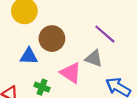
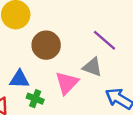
blue triangle: (29, 56) -> (19, 79), moved
pink triangle: (71, 73) -> (67, 83), turned 40

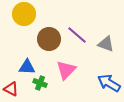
purple line: (105, 40) -> (77, 35), moved
gray triangle: (92, 67) -> (106, 44), moved

